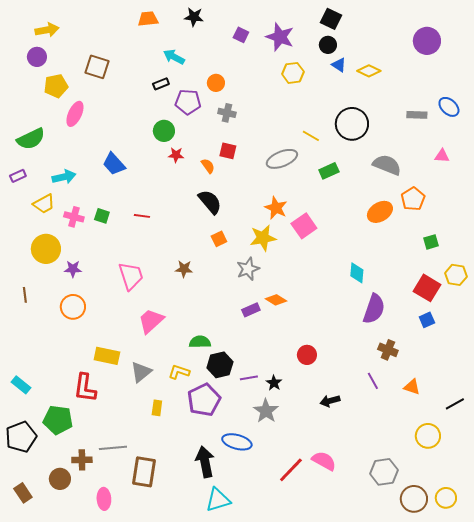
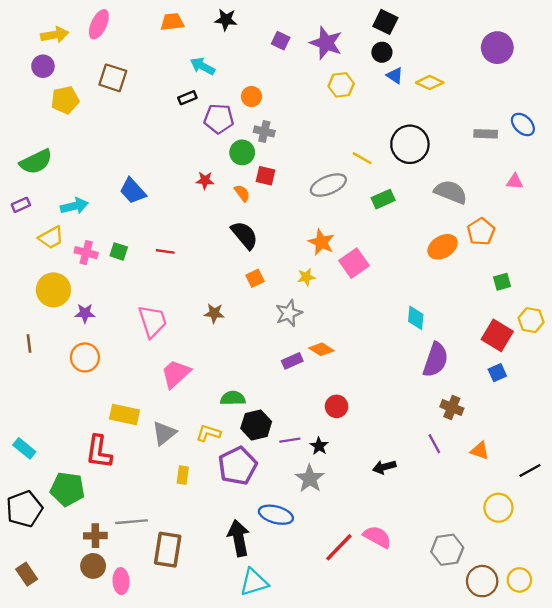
pink ellipse: (75, 114) -> (99, 24), moved
green circle: (164, 131) -> (242, 152), moved
yellow star: (263, 238) -> (306, 277), size x0.6
red circle: (307, 355) -> (337, 406), moved
brown circle: (60, 479) -> (93, 566), moved

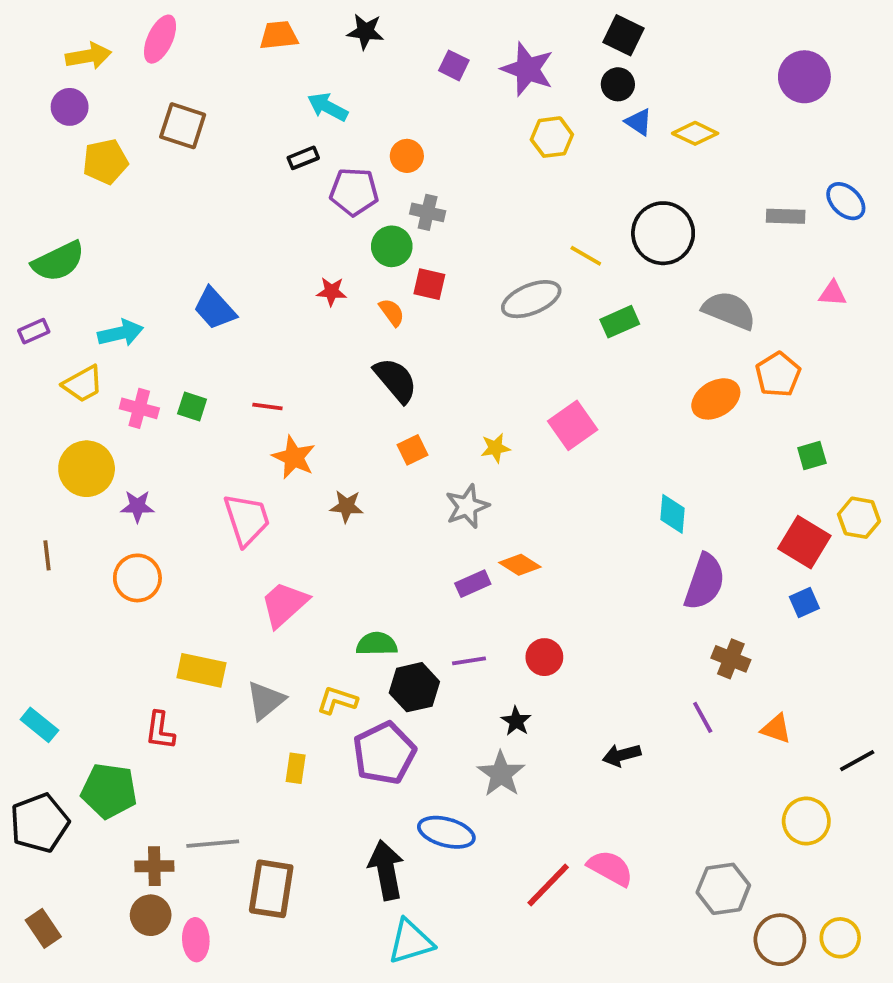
orange star: (321, 242) -> (294, 457), moved
purple line: (290, 440) -> (469, 661), moved
red L-shape: (99, 452) -> (160, 731), size x0.7

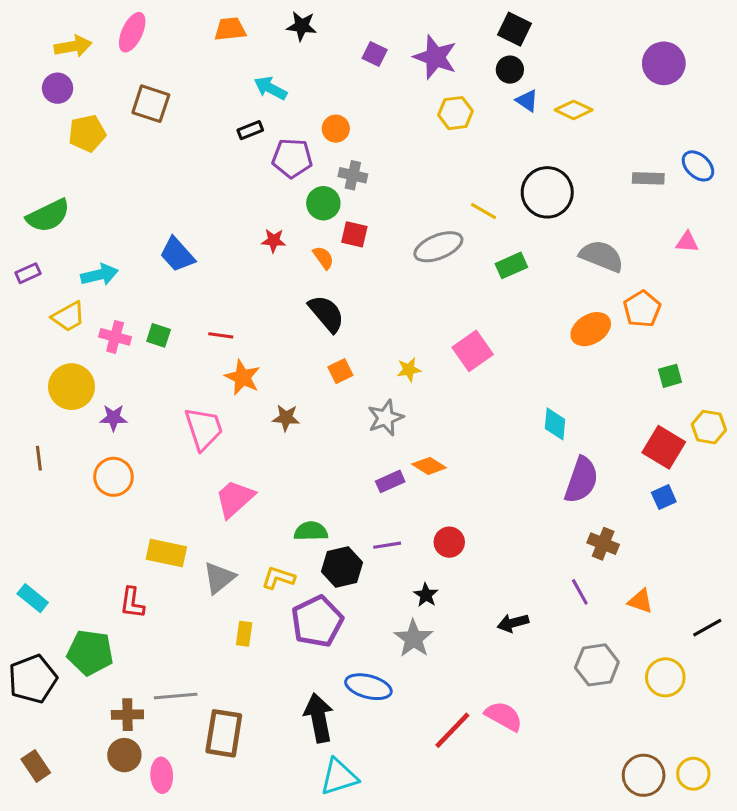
gray hexagon: (723, 889) -> (597, 665), moved

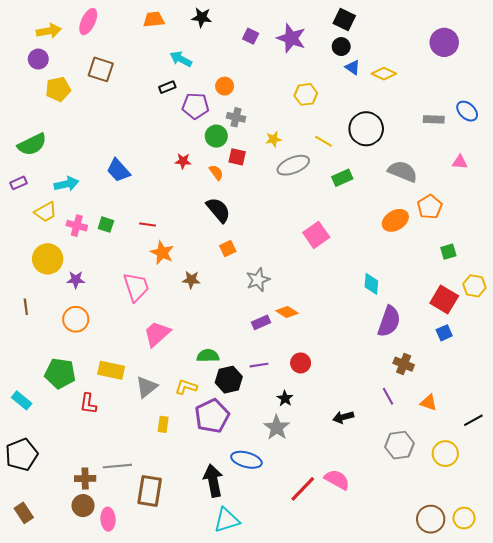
yellow hexagon: (455, 113) -> (306, 94), moved
yellow star: (409, 370) -> (274, 139), moved
green pentagon: (90, 652) -> (60, 373), moved

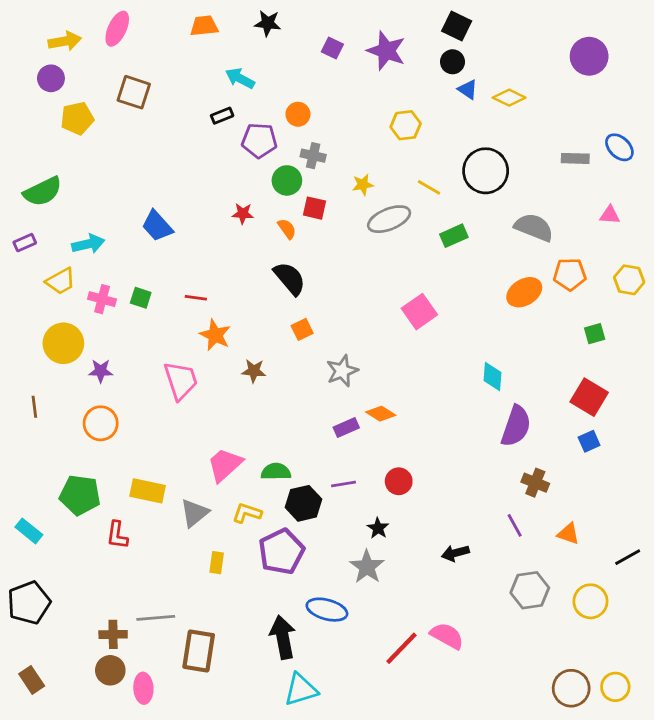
orange pentagon: (430, 207) -> (570, 274), turned 30
yellow hexagon: (474, 286) -> (629, 280), moved
pink trapezoid: (157, 334) -> (225, 465), moved

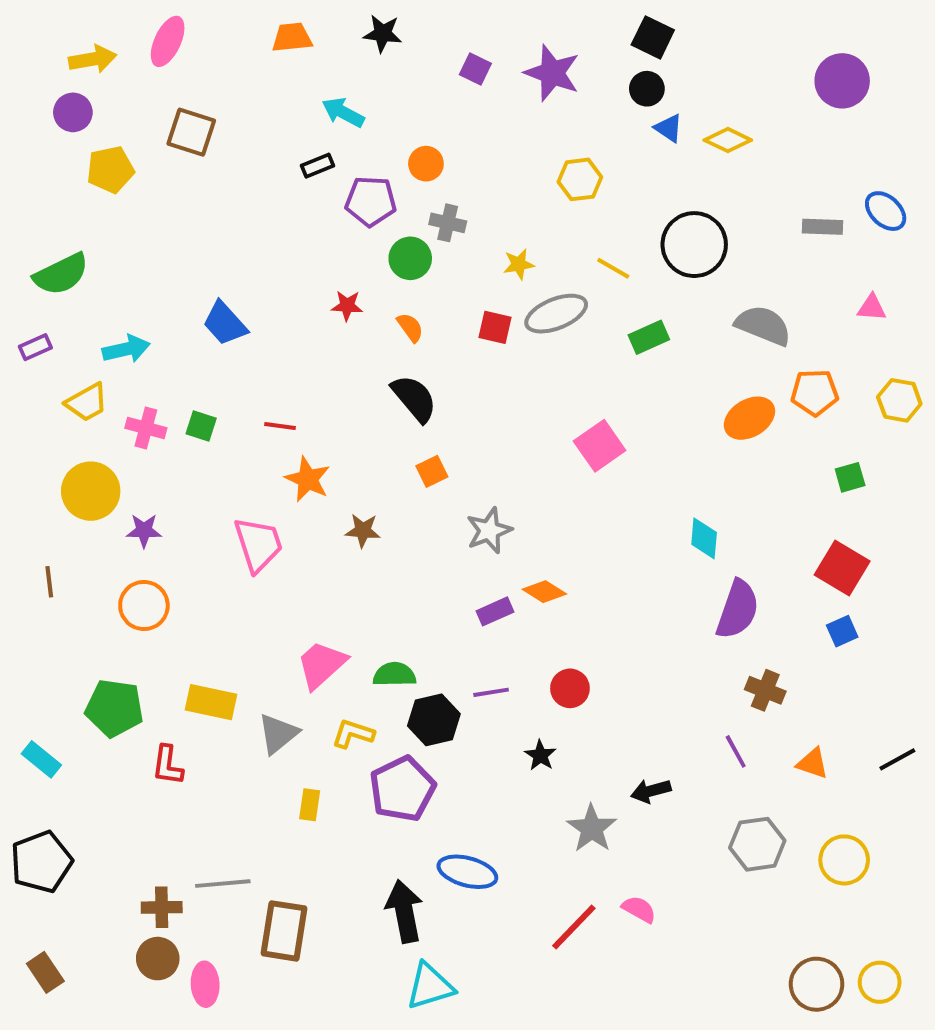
red square: (315, 208) -> (495, 327), moved
black line: (628, 557) -> (897, 759), moved
gray star: (367, 567) -> (592, 828), moved
pink semicircle: (447, 636) -> (639, 909), size x0.7

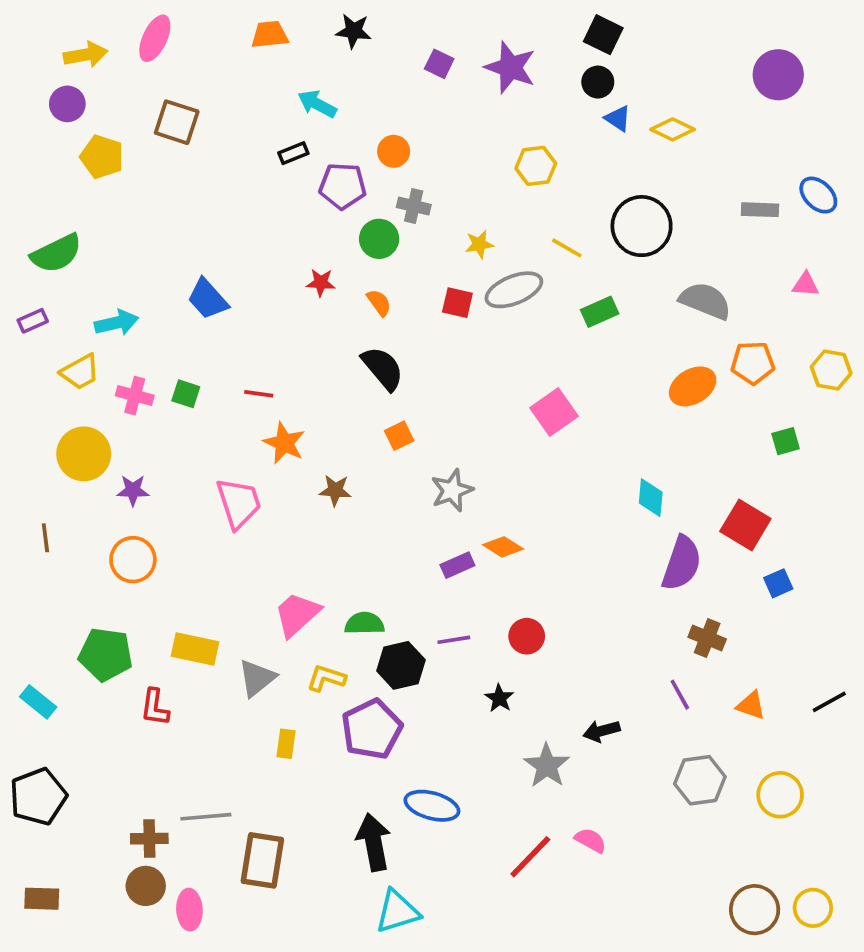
yellow pentagon: (110, 170) -> (102, 157), turned 30
red square: (842, 568) -> (745, 525), moved
brown rectangle: (45, 972) -> (42, 899), turned -54

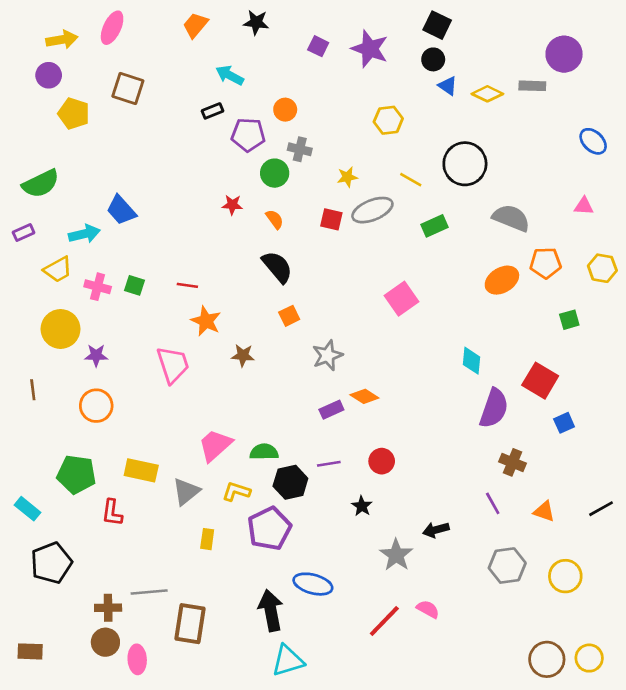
orange trapezoid: (270, 35) -> (195, 25), turned -44
gray rectangle: (760, 210) -> (532, 86), moved
blue trapezoid: (208, 299) -> (121, 210), moved
black pentagon: (38, 797) -> (51, 563), moved

